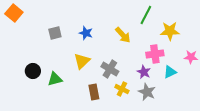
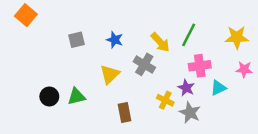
green line: (146, 15) -> (189, 35), moved
yellow star: (170, 31) -> (237, 37), moved
gray cross: (110, 69) -> (144, 64), moved
black circle: (33, 71) -> (49, 97), moved
yellow cross: (122, 89) -> (165, 100), moved

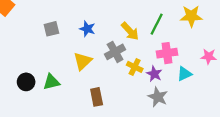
yellow star: (237, 37) -> (191, 16), moved
gray cross: (144, 64) -> (115, 52), turned 30
yellow cross: (165, 100) -> (135, 67), moved

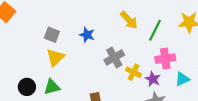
gray square: (51, 29) -> (52, 35), turned 35
yellow arrow: (130, 31) -> (129, 20), moved
yellow triangle: (83, 61) -> (55, 57), moved

